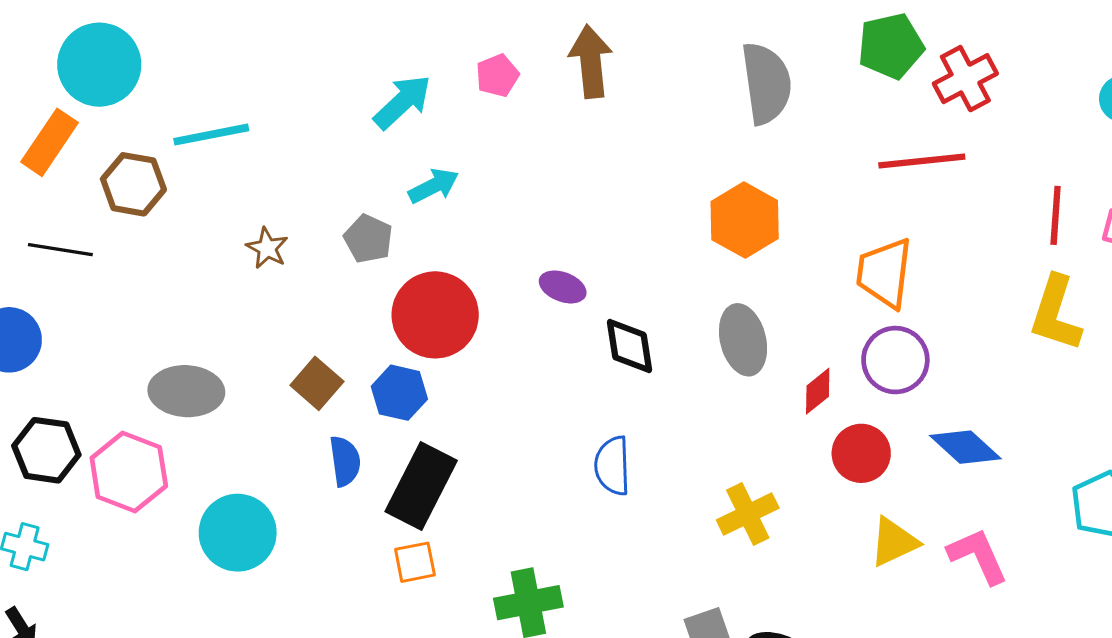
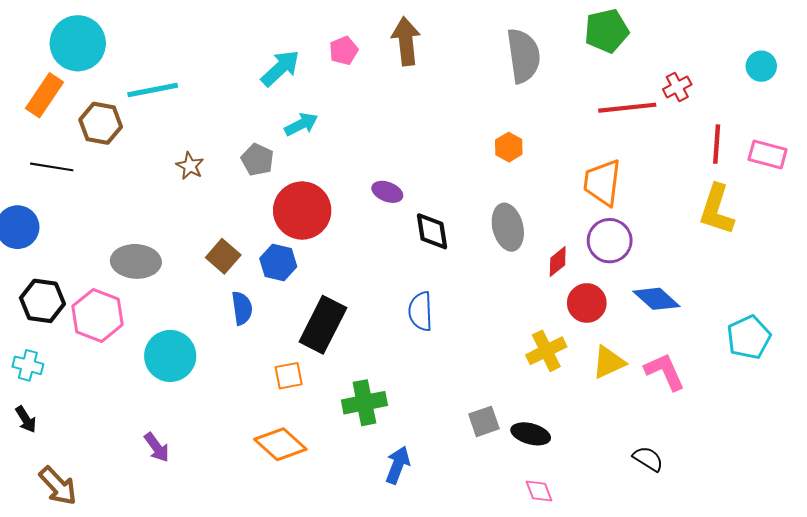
red cross: (965, 79) -> (677, 87), moved, size x0.7
orange hexagon: (745, 220) -> (509, 147), size x0.6
black rectangle: (421, 486) -> (323, 325), moved
yellow cross: (748, 514) -> (546, 351), moved

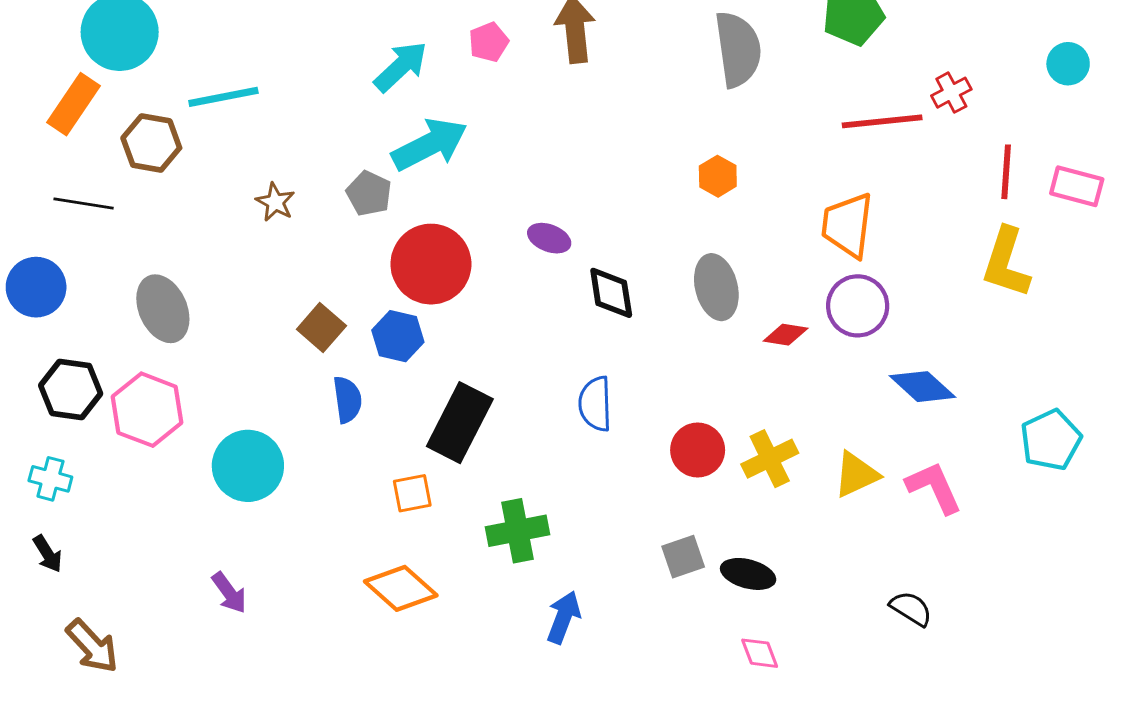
cyan arrow: (301, 124) -> (430, 144), size x1.6
gray ellipse: (136, 261) -> (163, 309), moved, turned 63
red diamond: (558, 261) -> (786, 335), turned 48
red circle: (587, 303) -> (698, 450), moved

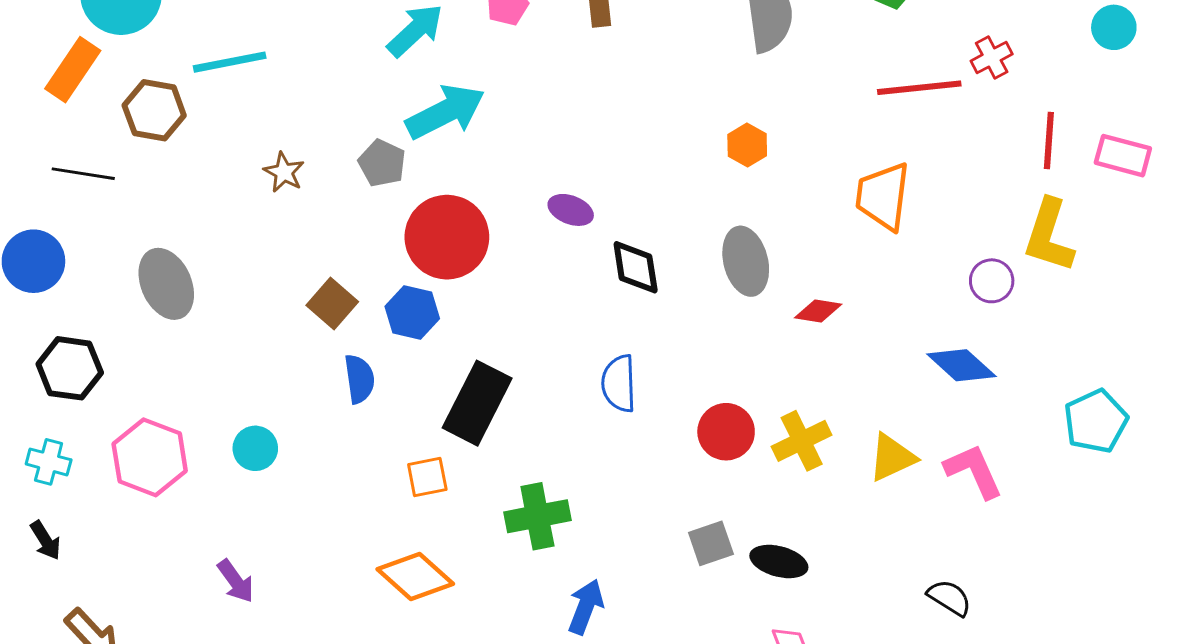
purple circle: (858, 306) -> (992, 281), moved, size x0.7
pink hexagon: (147, 410) -> (150, 457), moved
cyan circle: (248, 466) -> (255, 448), size x0.6

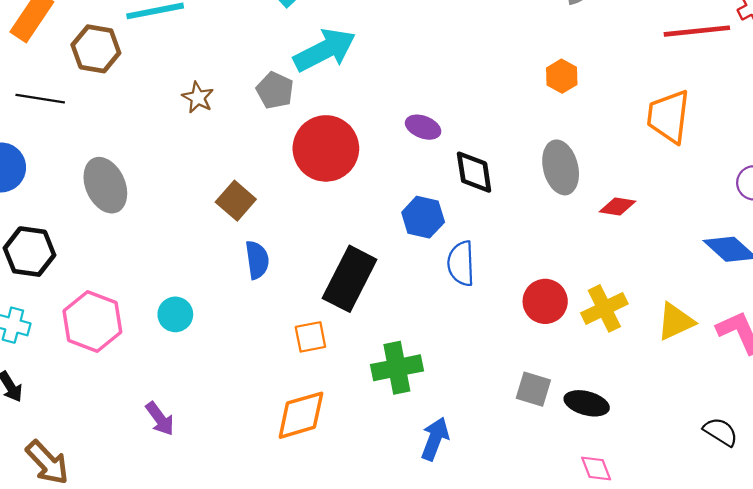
blue hexagon: (412, 313) -> (423, 217), moved
gray square: (711, 543) -> (533, 389), turned 36
orange diamond: (415, 577) -> (301, 415), turned -58

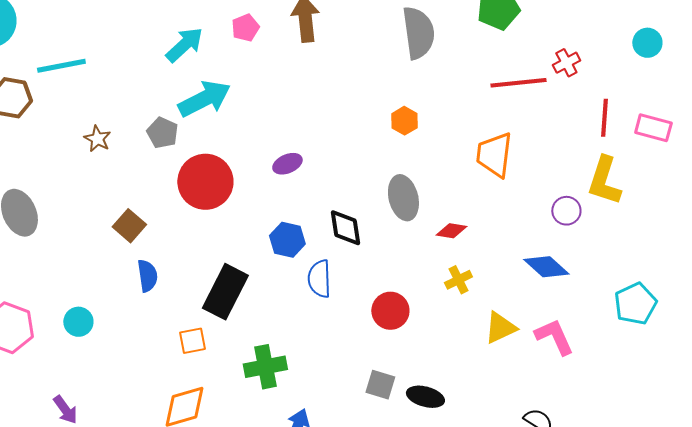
purple ellipse: (423, 127) -> (287, 164), turned -44
black diamond: (474, 172) -> (345, 228), moved
yellow cross: (604, 308) -> (458, 280), moved, size x0.7

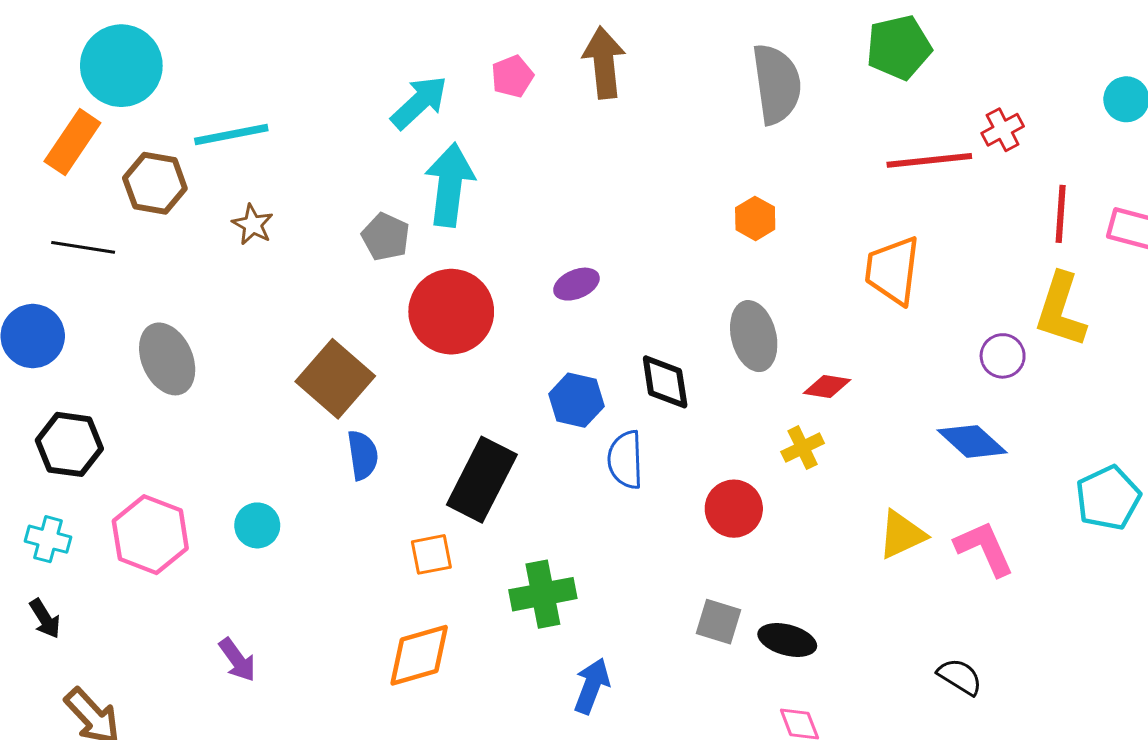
cyan arrow: (204, 99) -> (450, 185), turned -56
brown star: (97, 139) -> (253, 225), moved
brown square: (129, 226) -> (335, 379), size x1.5
yellow cross: (458, 280) -> (803, 448), moved

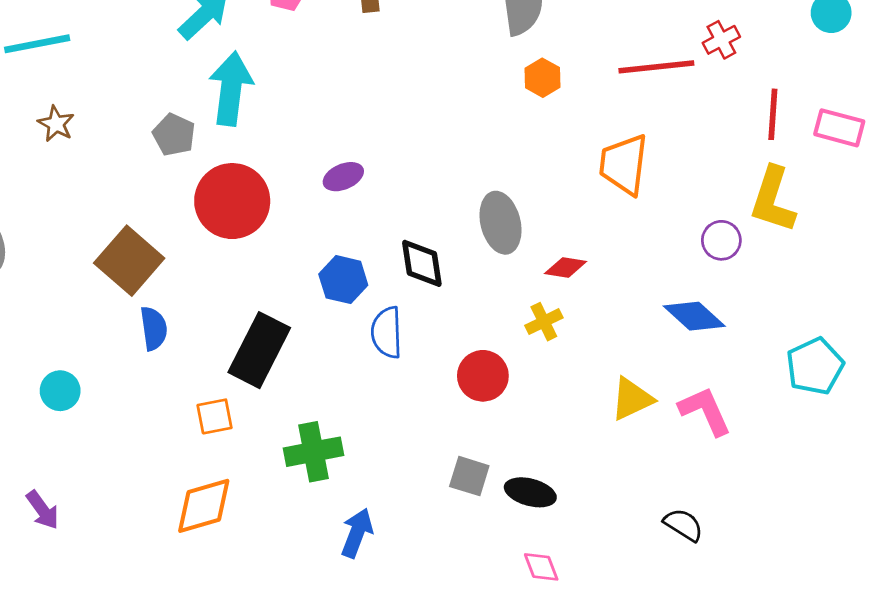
orange hexagon: (755, 218) -> (543, 78), moved

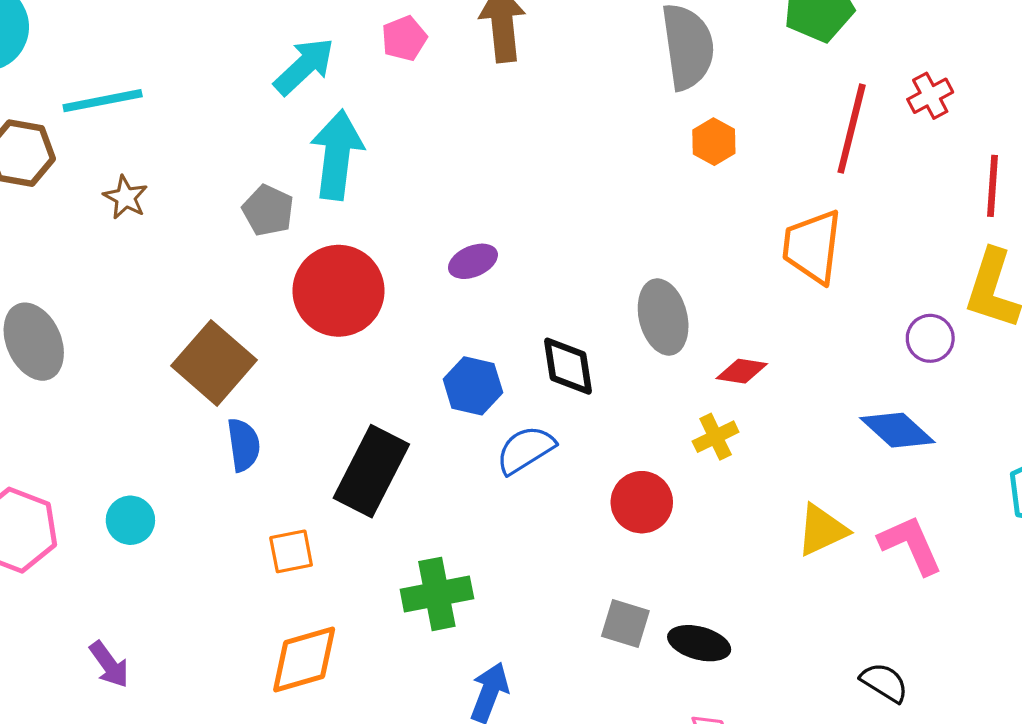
red line: (656, 67) -> (852, 129), turned -70
blue semicircle: (387, 332) -> (525, 450), turned 60
orange square: (215, 416) -> (291, 551), moved

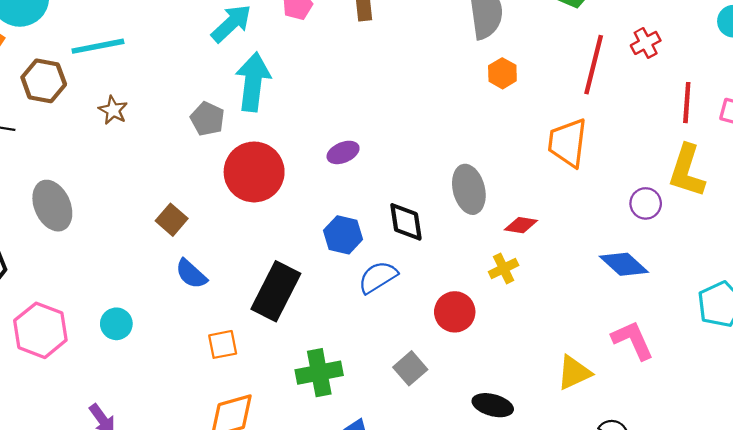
brown square: (214, 363) -> (172, 220), size x0.6
blue semicircle: (244, 445) -> (191, 274), turned 140
yellow triangle: (822, 530) -> (574, 373), moved
gray square: (625, 623) -> (410, 368), moved, turned 32

